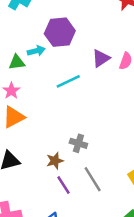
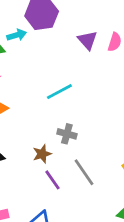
purple triangle: (101, 58) -> (87, 40), turned -36
cyan line: (68, 81) -> (59, 92), moved

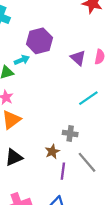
cyan line: (59, 92) -> (88, 98), moved
purple line: (53, 180) -> (63, 171), turned 49

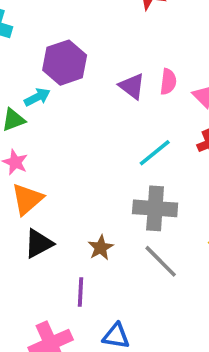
gray cross: (70, 134) -> (155, 208), moved, size x1.6
black triangle: (14, 157) -> (39, 244), moved
purple line: (63, 171) -> (81, 292), moved

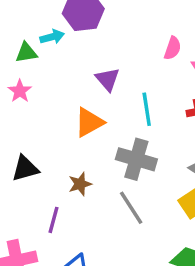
purple triangle: (132, 86) -> (108, 79), moved
cyan line: (155, 153) -> (147, 109), turned -72
orange triangle: (27, 199) -> (89, 122), moved

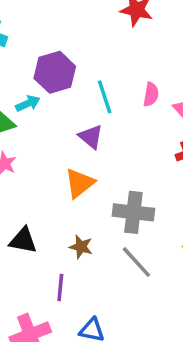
cyan line: (147, 109) -> (105, 97), moved
black triangle: (25, 168) -> (23, 240), turned 36
brown star: (80, 184) -> (81, 247), turned -30

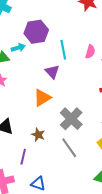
gray cross: (133, 212) -> (71, 119), turned 30

